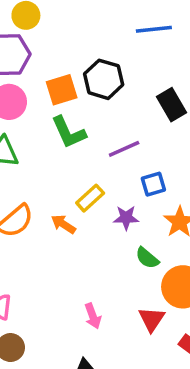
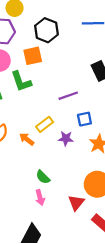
black hexagon: (104, 79) -> (46, 30), moved
green L-shape: (69, 132) -> (21, 81), moved
green semicircle: (147, 258) -> (43, 177), moved

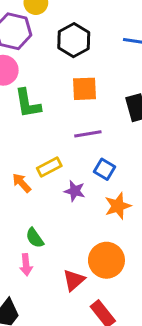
orange square: (33, 56) -> (84, 89), moved
blue square: (84, 119) -> (104, 169), turned 32

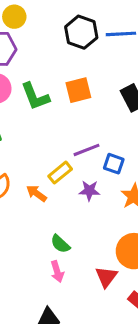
black hexagon: (74, 40) -> (81, 32), moved
green L-shape: (28, 103) -> (35, 96), moved
purple line: (88, 134) -> (86, 150), moved

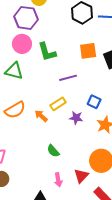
orange square: (78, 90) -> (88, 51), moved
purple line: (86, 150) -> (68, 78), moved
pink arrow: (57, 272) -> (58, 180), moved

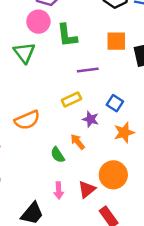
green triangle: (14, 71) -> (24, 53), turned 30
orange semicircle: (15, 110) -> (27, 120), moved
orange arrow: (41, 116) -> (78, 142), moved

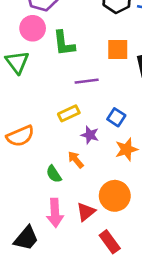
pink arrow: (59, 190) -> (55, 213), size x1.5

